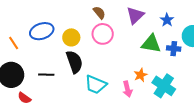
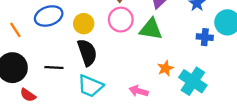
green triangle: (151, 44) -> (151, 29), moved
cyan trapezoid: (96, 85) -> (90, 86), moved
pink arrow: (127, 89) -> (139, 91), moved, turned 119

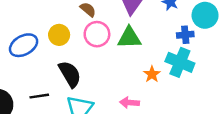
yellow circle: (84, 24) -> (59, 35), moved
cyan cross: (193, 81) -> (180, 62), moved

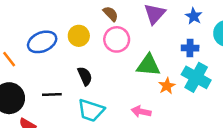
blue cross: (185, 35) -> (190, 48), moved
green triangle: (129, 38) -> (148, 65), moved
black semicircle: (70, 74) -> (85, 76), size x0.7

